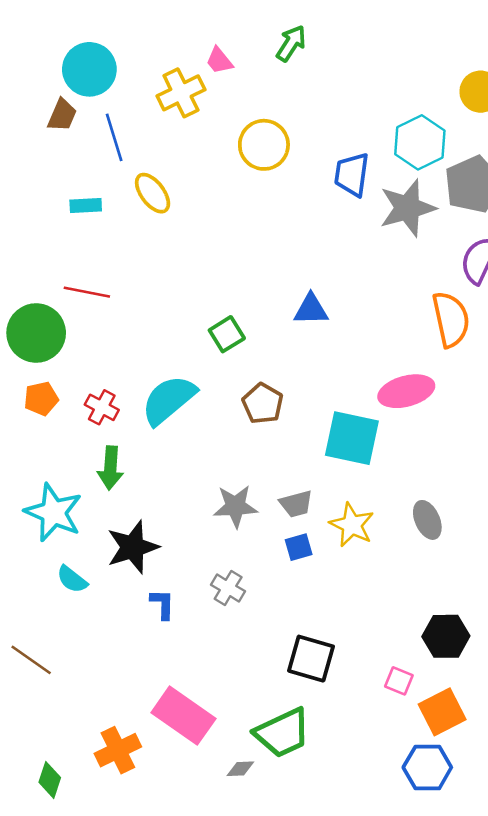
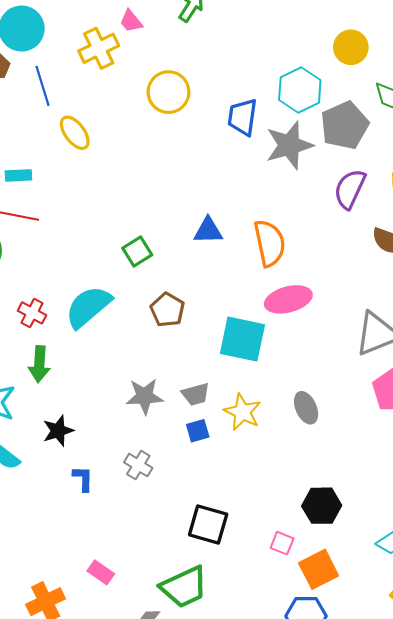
cyan rectangle: (86, 205) -> (18, 175), moved
orange semicircle: (451, 319) -> (270, 243), moved
black star: (133, 547) -> (58, 431), size x0.7
pink rectangle: (183, 716) -> (101, 572), size x0.5

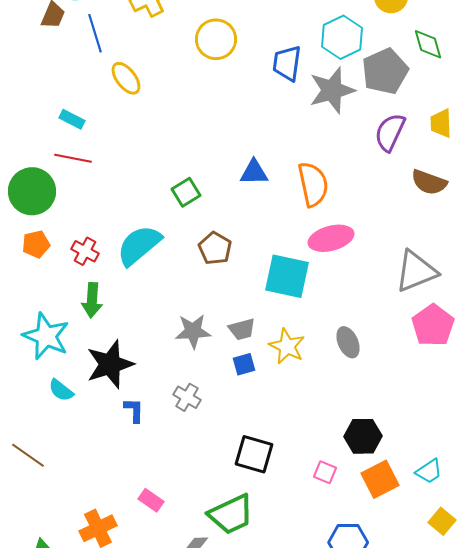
cyan rectangle: (18, 175) -> (72, 119), turned 30
black star: (58, 431) -> (110, 364), size x1.6
orange square: (319, 569) -> (380, 479), moved

